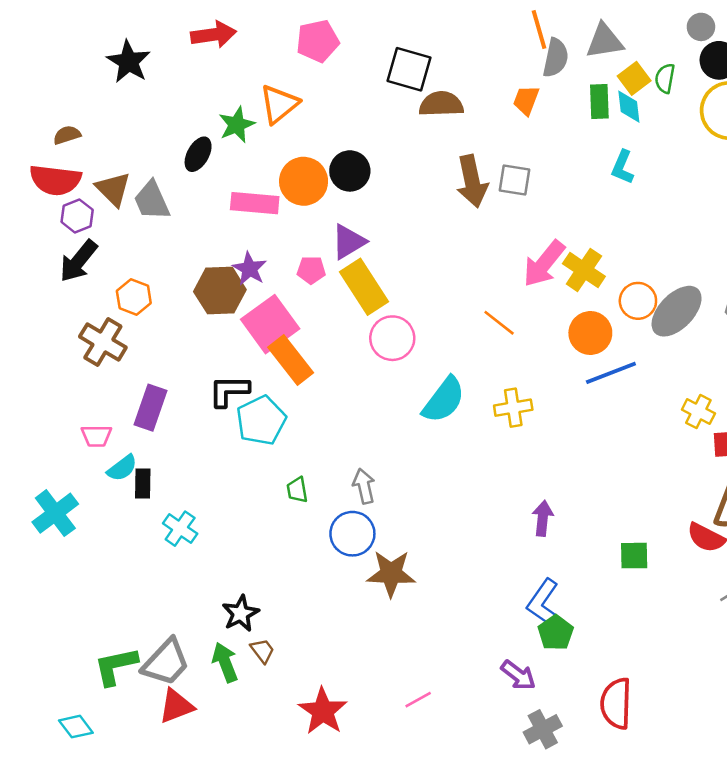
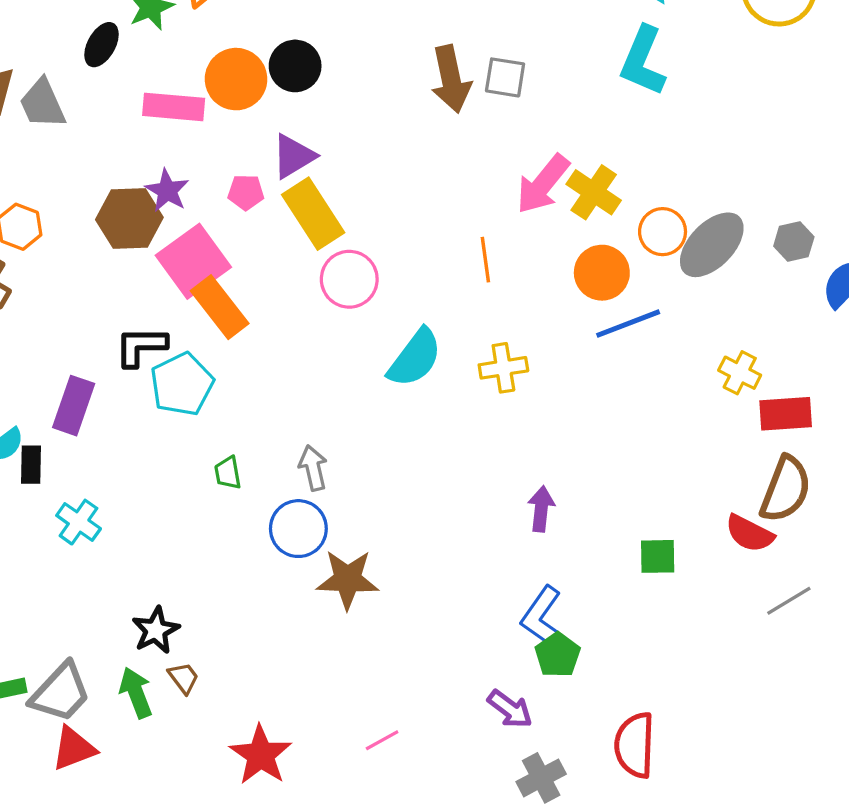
cyan L-shape: (623, 167) -> (643, 61), size x1.6
orange line: (499, 323) -> (485, 260), turned 44
purple rectangle: (150, 408) -> (74, 406), moved

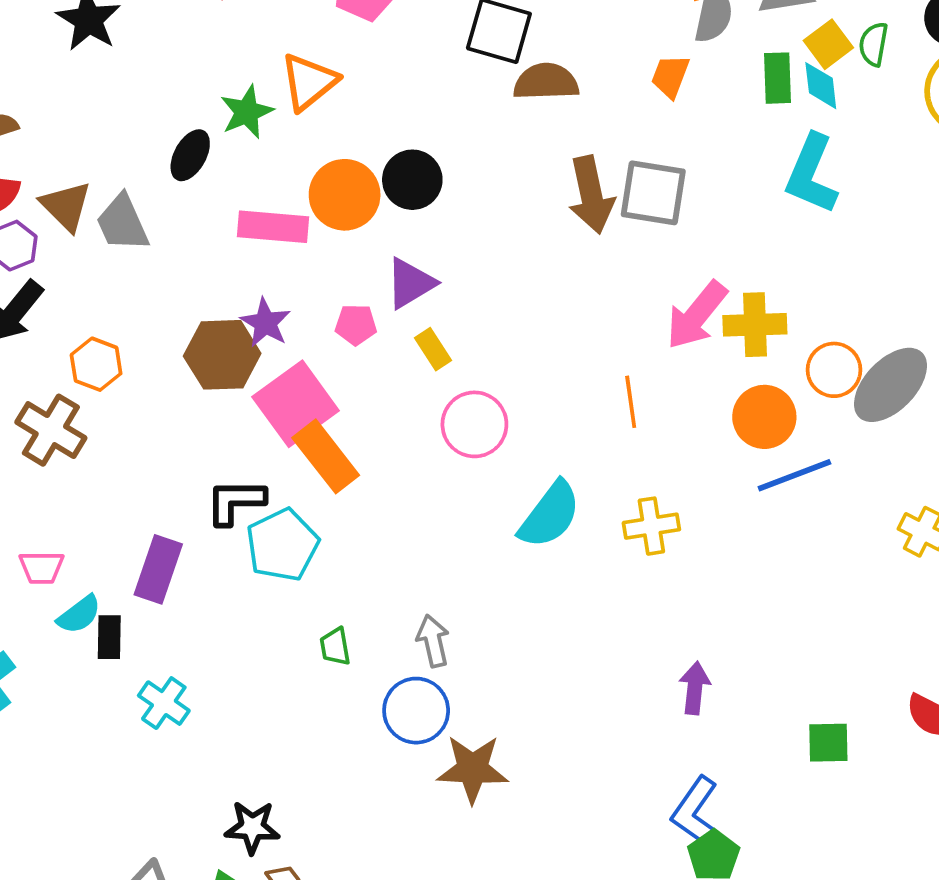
gray square: (505, 77) -> (653, 193), size x1.4
yellow cross: (594, 192) -> (755, 325), turned -36
yellow rectangle: (313, 214) -> (433, 349), size x0.5
black star: (156, 630) -> (252, 827), turned 30

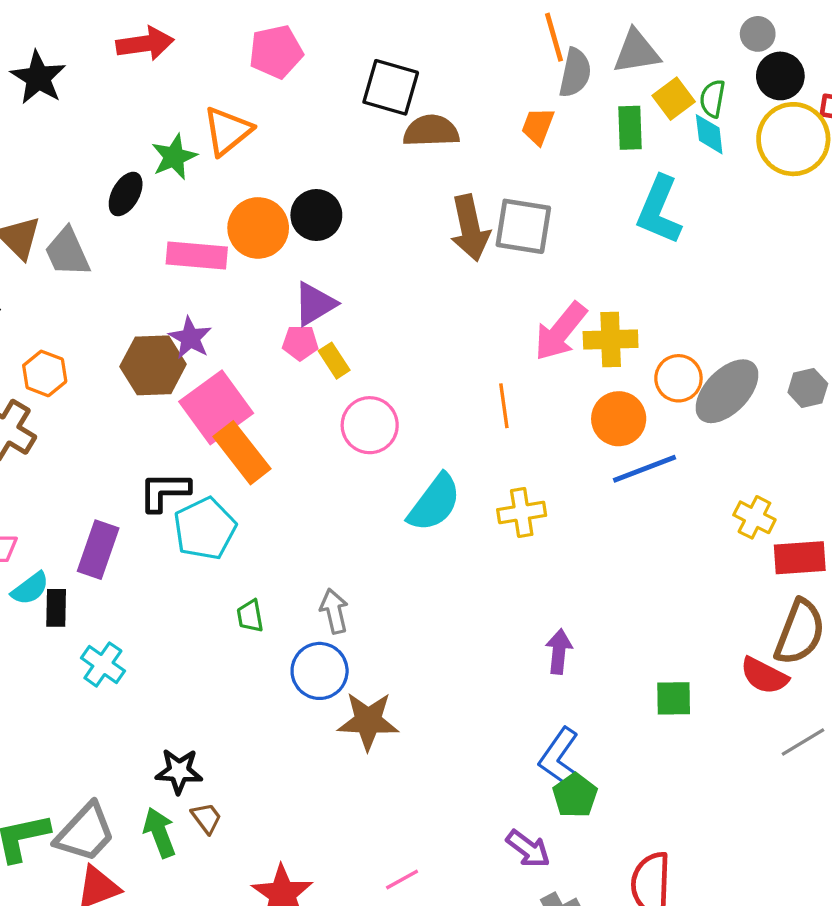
cyan diamond: (821, 86) -> (709, 134), moved
pink pentagon: (356, 325) -> (300, 343), moved

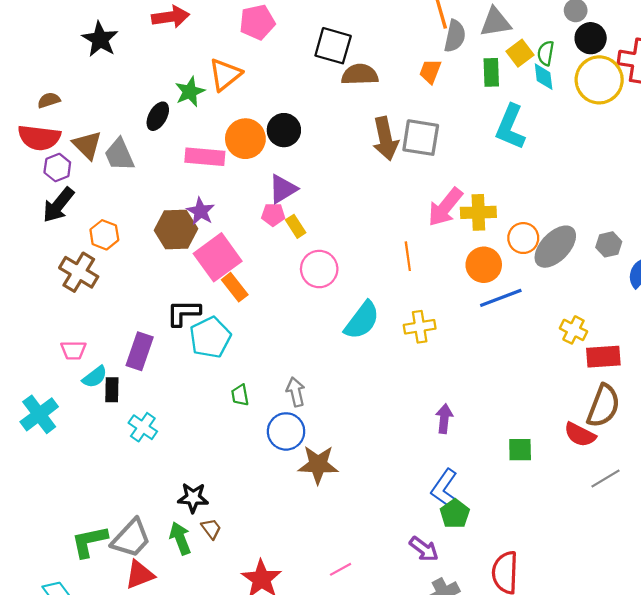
orange rectangle: (242, 453) -> (235, 287), size x0.7

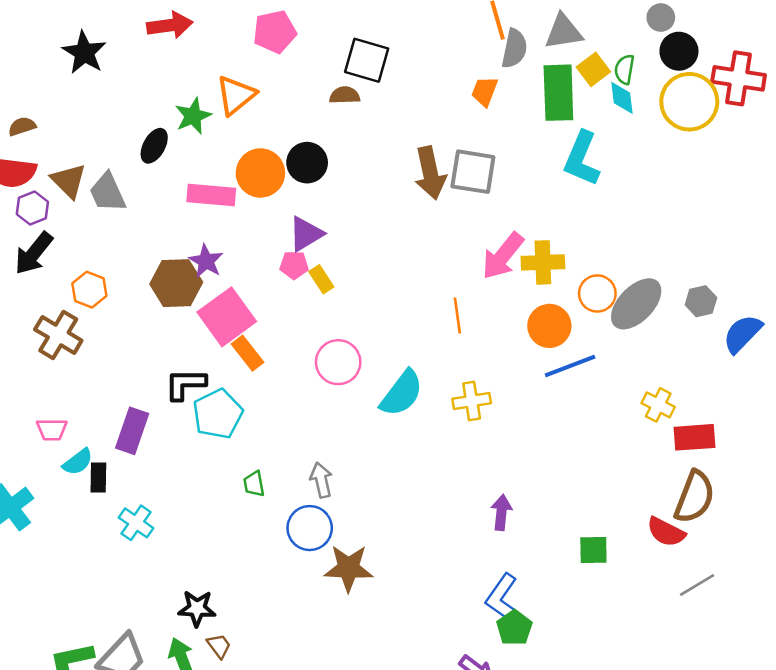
green rectangle: (491, 72) -> (558, 93), size x1.6
brown semicircle: (360, 75) -> (345, 95), moved, size x0.7
pink circle: (319, 269) -> (338, 362), moved

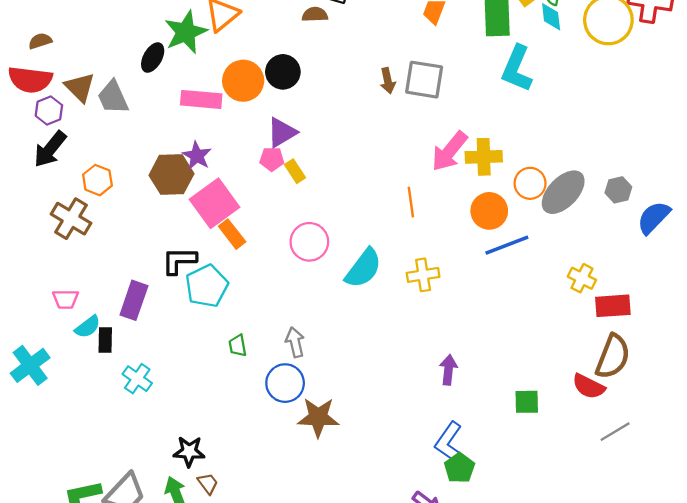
green star: (193, 116) -> (186, 32), size x1.4
brown arrow: (430, 173) -> (388, 81), size x0.6

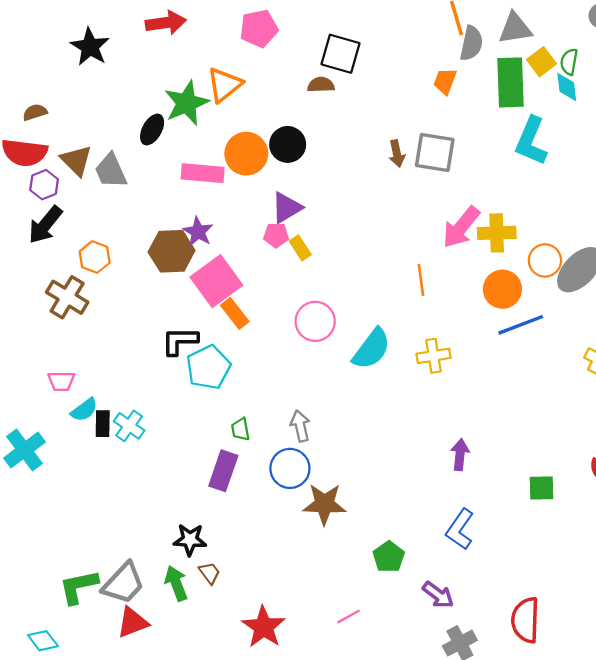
purple rectangle: (134, 300) -> (223, 471), moved
cyan cross: (137, 379) -> (129, 426), moved
green pentagon: (459, 468) -> (389, 557), moved

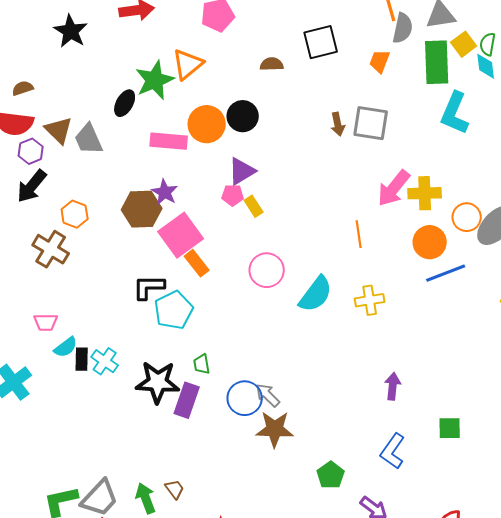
black square: (340, 54) -> (321, 42), moved, turned -30
gray arrow: (300, 426) -> (268, 395), moved, turned -32
green square: (542, 488) -> (450, 428), moved
black star: (190, 540) -> (158, 382), moved, size x1.5

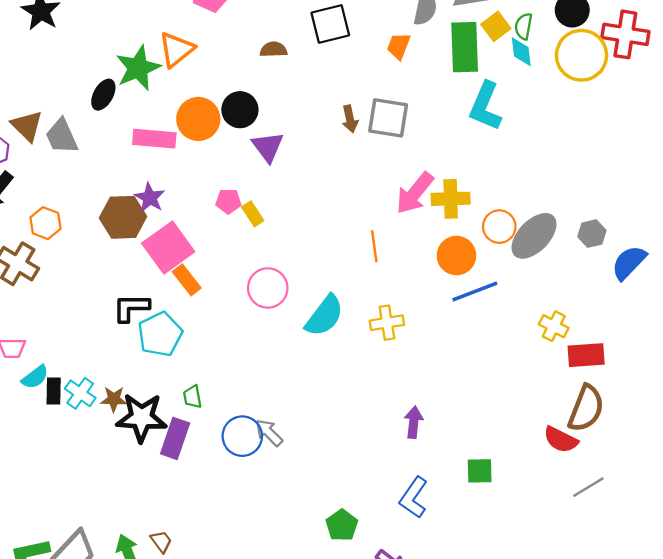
purple triangle: (242, 171) -> (268, 147), moved, turned -36
brown star: (275, 429) -> (114, 399), moved, size x0.6

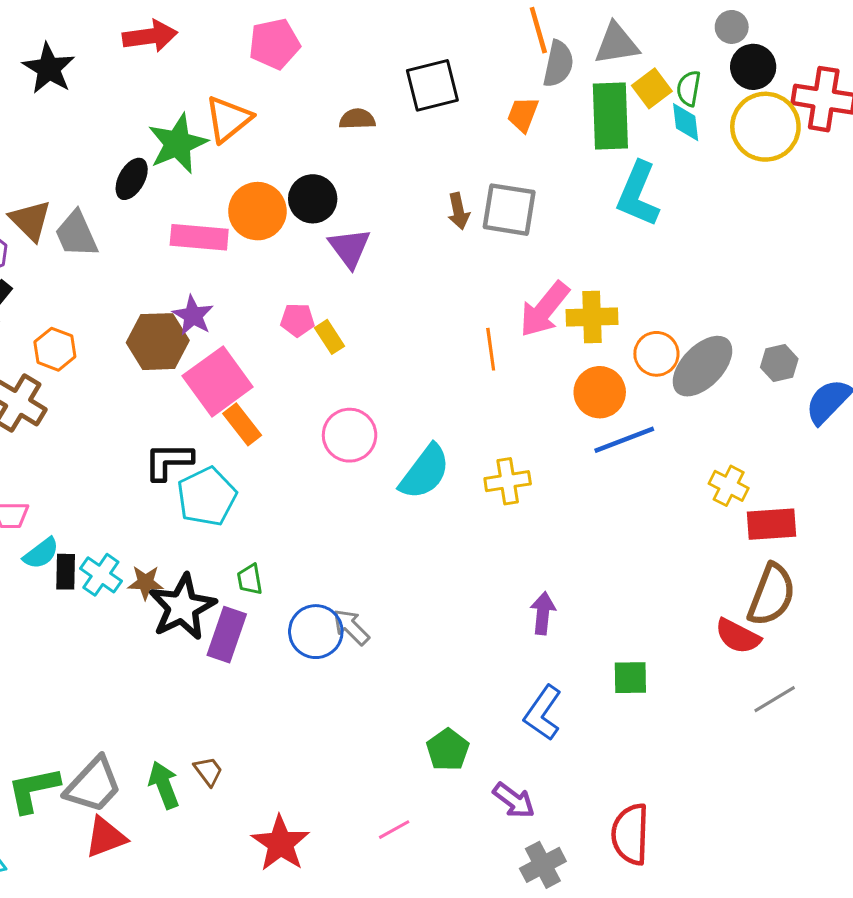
orange line: (374, 246) -> (491, 349), moved
black star: (142, 418) -> (182, 607), turned -30

